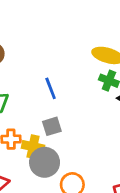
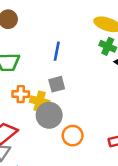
blue line: (51, 88) -> (57, 51), turned 30

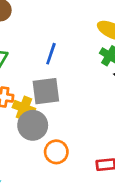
gray square: (57, 84) -> (46, 91), size x1.5

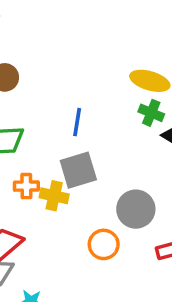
gray circle: (33, 125) -> (136, 209), moved

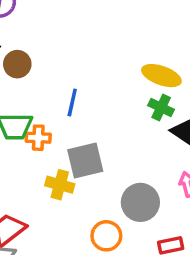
blue line: (77, 122) -> (72, 103), moved
orange cross: (26, 186) -> (38, 138), moved

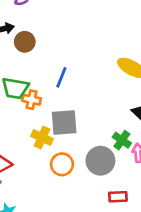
green cross: (161, 108) -> (122, 140), moved
orange circle: (106, 236) -> (62, 164), moved

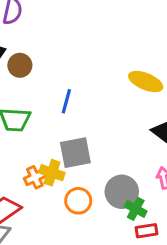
orange cross: (32, 100) -> (35, 177), moved, turned -30
green cross: (122, 140) -> (136, 209), moved

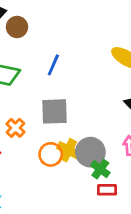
yellow cross: (52, 173) -> (68, 150), moved
orange cross: (35, 177) -> (15, 128), turned -30

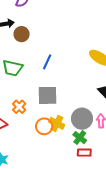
gray circle: (90, 152) -> (82, 119), moved

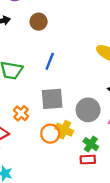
brown circle: (22, 34) -> (39, 22), moved
gray circle: (82, 119) -> (88, 110), moved
red rectangle: (84, 153) -> (88, 160), moved

